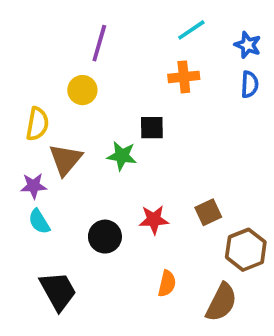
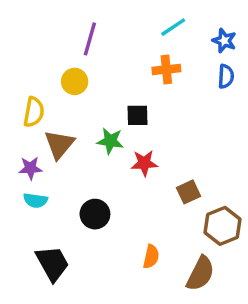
red star: (154, 220) -> (144, 163), moved
cyan semicircle: (39, 222) -> (35, 200), turned -50

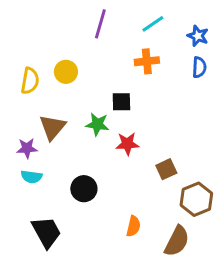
purple line: (90, 39) -> (100, 24), moved
yellow semicircle: (34, 112) -> (30, 81), moved

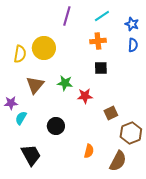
yellow circle: (66, 72) -> (44, 48), size x1.5
black square: (121, 102) -> (101, 68), moved
purple star: (27, 148) -> (11, 103), moved
cyan semicircle: (31, 177) -> (21, 118), turned 112

